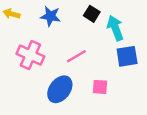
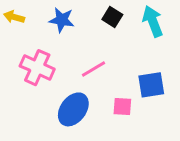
cyan arrow: (115, 28) -> (153, 21), moved
blue square: (127, 56) -> (151, 85), moved

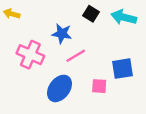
blue star: (62, 20) -> (62, 34), moved
cyan arrow: (153, 21) -> (124, 17), turned -55

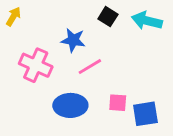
yellow arrow: (12, 14) -> (13, 17), turned 105
blue square: (123, 69) -> (145, 114), moved
blue ellipse: (60, 88) -> (70, 105), turned 52

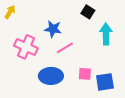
black square: (108, 17) -> (88, 12), moved
cyan arrow: (147, 21) -> (106, 34), moved, turned 75

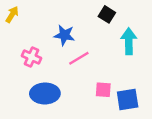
pink cross: (26, 47) -> (32, 57), size x0.7
blue ellipse: (51, 76) -> (45, 93), moved

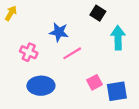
pink square: (103, 90) -> (95, 82), turned -32

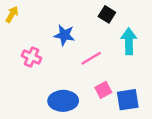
pink line: (72, 53) -> (91, 58), moved
blue ellipse: (41, 86) -> (63, 101), moved

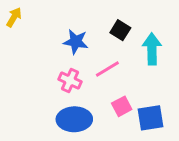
black square: (107, 14) -> (120, 30), moved
pink cross: (31, 57) -> (70, 80), moved

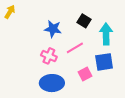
blue square: (150, 118) -> (104, 62), moved

